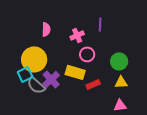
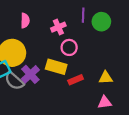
green circle: (119, 61) -> (101, 22), moved

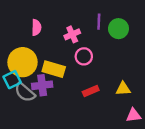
yellow rectangle: (56, 67) -> (54, 69), moved
purple cross: (30, 74) -> (42, 85), turned 36
pink triangle: (105, 102) -> (134, 115), moved

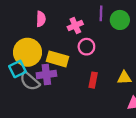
red rectangle: (91, 91) -> (93, 80), turned -56

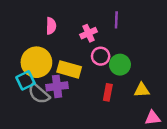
green circle: (120, 20) -> (120, 65), moved

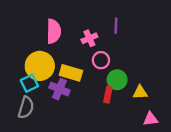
pink semicircle: (51, 26) -> (54, 31), size x1.5
green circle: (120, 65) -> (117, 80), moved
purple cross: (57, 86) -> (59, 89), turned 30
gray semicircle: (39, 94) -> (26, 107), moved, turned -115

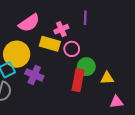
pink semicircle: (54, 31) -> (29, 23), turned 55
yellow rectangle: (71, 73) -> (50, 44), moved
red rectangle: (108, 95) -> (78, 80), size x1.5

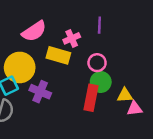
pink circle: (72, 49) -> (97, 63), moved
pink triangle: (116, 102) -> (135, 109), moved

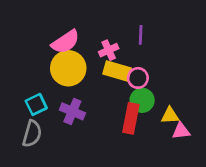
yellow rectangle: (58, 55) -> (117, 71), moved
yellow circle: (20, 67) -> (68, 68), moved

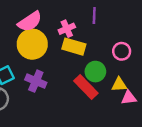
pink circle: (138, 78) -> (122, 51), moved
red rectangle: (131, 118) -> (86, 87), turned -55

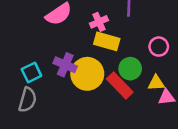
yellow circle: (32, 44) -> (87, 74), moved
purple cross: (36, 81) -> (65, 65), moved

